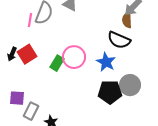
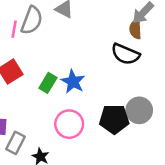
pink circle: (74, 57) -> (69, 124), moved
blue star: (106, 62) -> (73, 82), moved

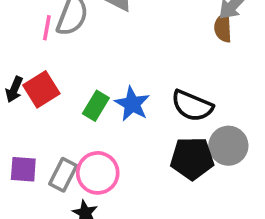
black semicircle: (125, 54) -> (192, 106), moved
pink circle: (69, 124) -> (98, 173), moved
gray rectangle: (15, 143) -> (63, 175), moved

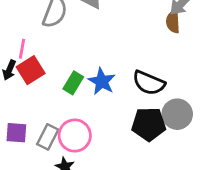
pink line: (47, 28) -> (22, 49), moved

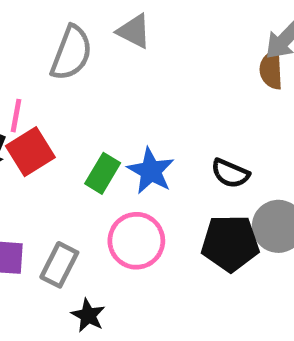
black semicircle: (149, 83) -> (230, 173), size x0.7
pink circle: (75, 136) -> (136, 241), moved

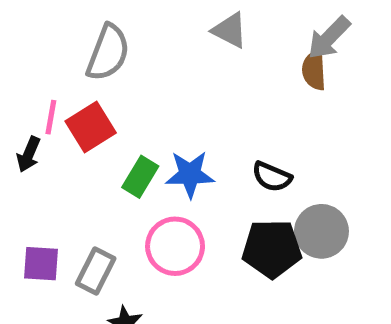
gray triangle: (134, 31) -> (230, 30), moved
red square: (30, 152) -> (91, 127), moved
blue star: (151, 171) -> (190, 174), turned -30

